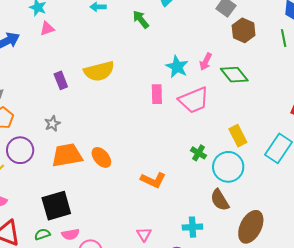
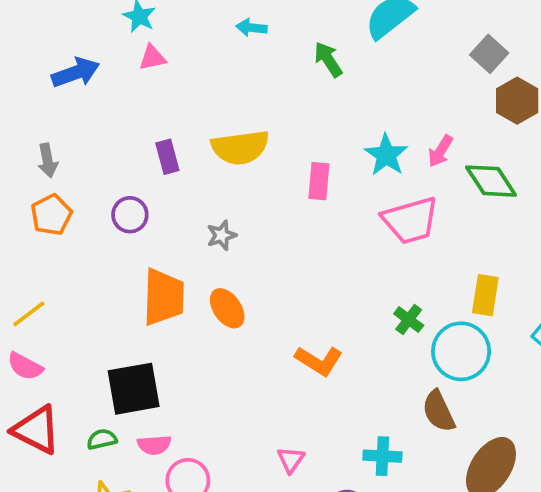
pink rectangle: (157, 94) -> (319, 181), moved
gray star: (52, 124) -> (222, 235), moved
yellow rectangle: (238, 136) -> (485, 295), turned 30
purple circle: (20, 150) -> (130, 215), moved, size x0.7
orange trapezoid: (67, 155) -> (164, 297), turned 96

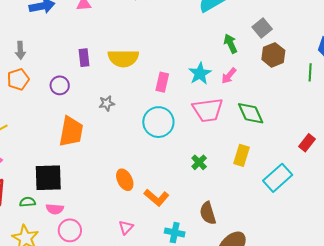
green arrow: (328, 59) -> (231, 44), moved
green diamond: (491, 181) -> (251, 113), moved
orange ellipse: (227, 308) -> (125, 180), moved
cyan circle: (461, 351) -> (158, 122), moved
orange L-shape: (319, 361) -> (157, 198), moved

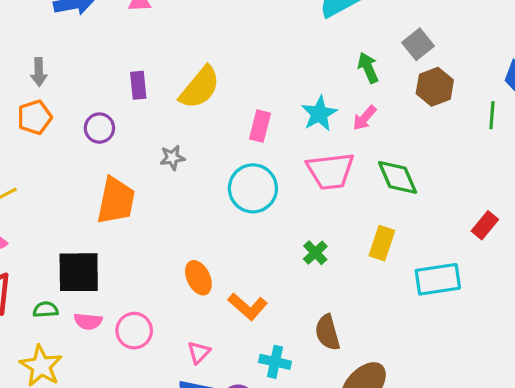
yellow semicircle: (123, 58) -> (200, 88), turned -52
cyan rectangle: (278, 178) -> (438, 279), turned 32
pink circle: (70, 230) -> (134, 331), moved

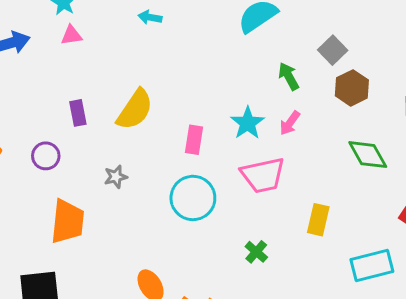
green diamond: (398, 177) -> (368, 155), moved
yellow rectangle: (382, 243) -> (318, 220), moved

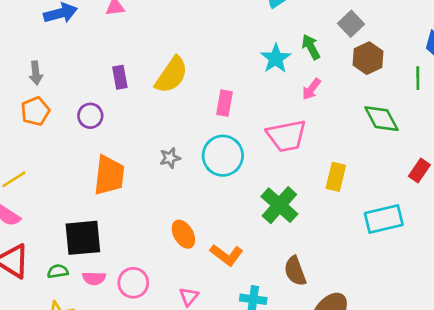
cyan star: (248, 123) -> (276, 58), moved
gray star: (116, 177) -> (170, 158), moved
green cross: (256, 252) -> (279, 205), size x1.8

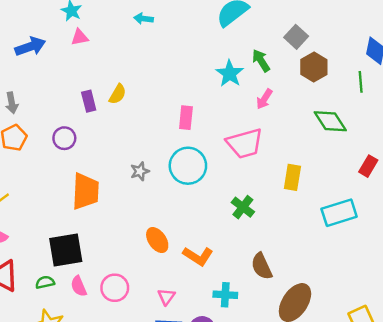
yellow semicircle: (171, 75) -> (118, 94), moved, size x0.6
green cross: (279, 205) -> (243, 207), size x0.7
pink semicircle: (94, 278) -> (79, 286), turned 70

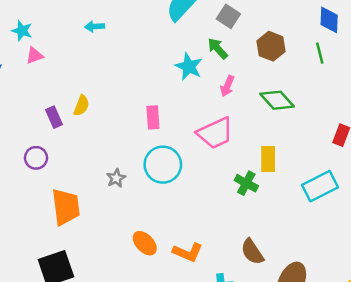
gray square: (296, 37) -> (228, 16), moved
green diamond: (330, 121) -> (277, 100), moved
green cross: (243, 207) -> (246, 183), moved

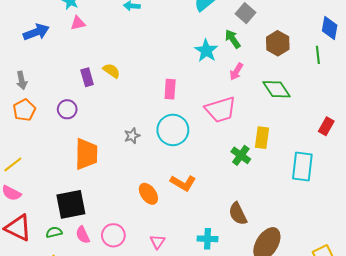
yellow semicircle: (81, 105) -> (111, 71), turned -84
cyan rectangle: (320, 186) -> (302, 167), turned -64
orange L-shape: (188, 252) -> (183, 183), moved

